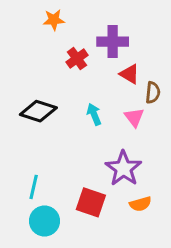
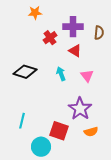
red triangle: (130, 74) -> (75, 51), moved
brown semicircle: (153, 93) -> (99, 33), moved
cyan circle: (44, 221) -> (41, 147), moved

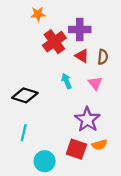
brown semicircle: (99, 33) -> (103, 57), moved
red cross: (50, 38) -> (54, 42), size x1.5
black diamond: (25, 72) -> (25, 95), moved
red square: (59, 131) -> (76, 149), moved

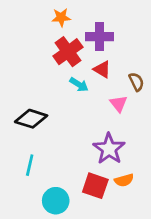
orange star: (38, 14) -> (61, 17), moved
brown semicircle: (103, 57) -> (136, 82), moved, turned -32
cyan arrow: (67, 81) -> (79, 84), moved, turned 144

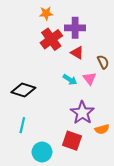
cyan arrow: (79, 84) -> (70, 80), moved
orange semicircle: (124, 180) -> (102, 129), moved

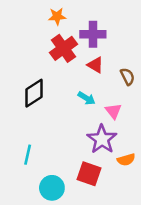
pink triangle: (90, 79) -> (113, 111), moved
black diamond: (23, 90) -> (34, 93), moved, turned -50

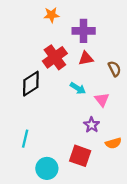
red cross: (63, 48) -> (55, 57), moved
red triangle: (95, 65) -> (86, 58), turned -42
purple star: (102, 139) -> (92, 125), size x0.6

